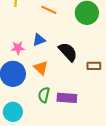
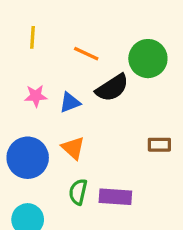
pink star: (18, 48) -> (36, 96), moved
black semicircle: (68, 52) -> (112, 88), moved, turned 100

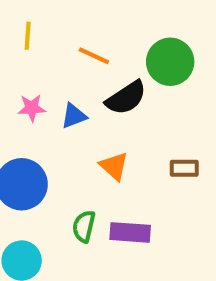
orange triangle: (73, 148) -> (114, 166), moved

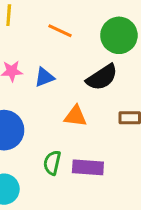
black semicircle: (126, 98) -> (102, 77), moved
orange triangle: (114, 166) -> (75, 116), turned -35

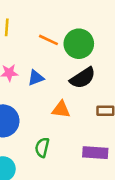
green circle: (119, 35) -> (79, 44), moved
purple rectangle: (88, 167) -> (95, 153), moved

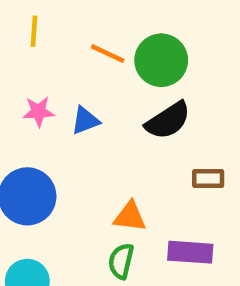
orange triangle: (61, 110) -> (130, 216), moved
green semicircle: (42, 147) -> (121, 261), moved

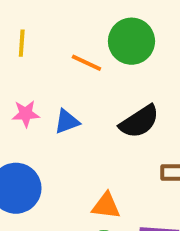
green circle: (161, 60) -> (131, 41), moved

